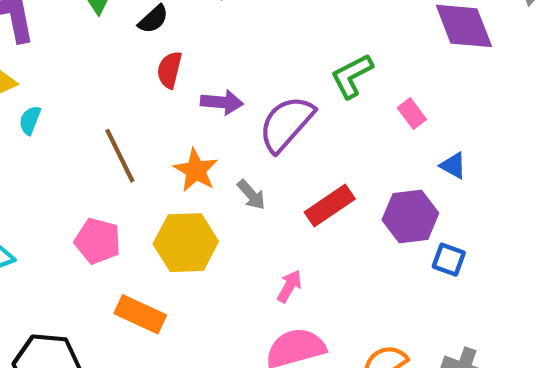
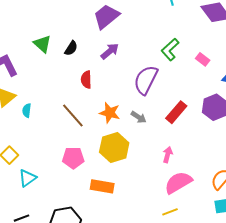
red semicircle: (169, 70) -> (86, 80), moved
purple arrow: (222, 102) -> (110, 51), moved, turned -30

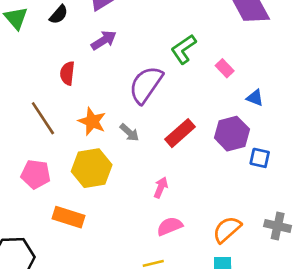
black semicircle: (71, 48) -> (59, 15), moved
pink semicircle: (178, 183) -> (170, 226), size x0.7

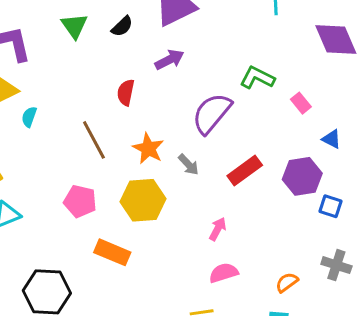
green L-shape: (184, 49) -> (257, 78), turned 56
gray cross: (278, 226) -> (336, 265), moved
orange semicircle: (227, 230) -> (287, 282), size x0.7

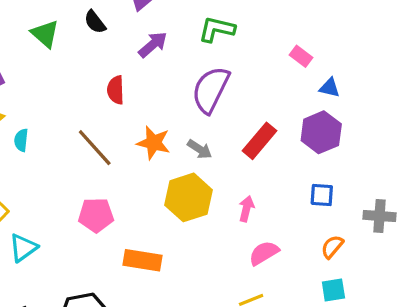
black semicircle: (122, 26) -> (95, 22), turned 110
green L-shape: (257, 78) -> (217, 29), moved
blue triangle: (332, 139) -> (329, 88), moved
yellow hexagon: (143, 200) -> (189, 197), moved
blue square: (331, 206) -> (322, 195), moved

